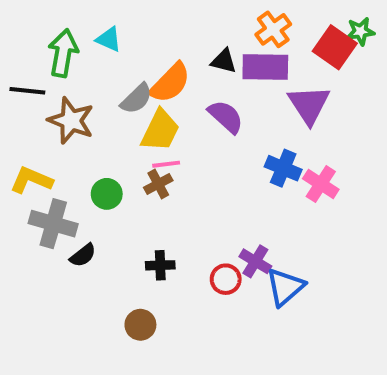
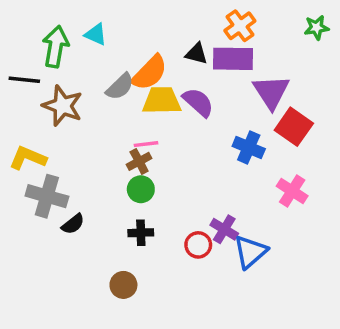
red square: (335, 47) -> (294, 127), moved
yellow trapezoid: (160, 130) -> (162, 101), moved, turned -117
pink cross: (321, 184) -> (292, 191), moved
green circle: (107, 194) -> (141, 189), moved

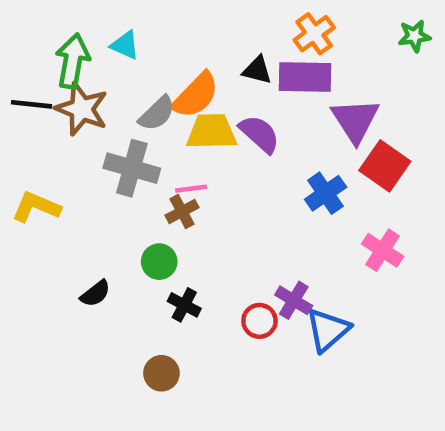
brown star: (63, 106) -> (82, 109), moved
blue cross: (249, 148) -> (326, 193), turned 32
green circle: (141, 189) -> (159, 262), moved
gray cross: (47, 196) -> (132, 168), moved
black cross: (141, 233) -> (184, 305), turned 30

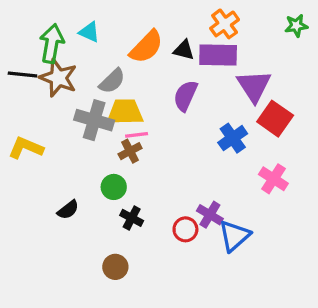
orange semicircle: (196, 95) -> (146, 47), moved
yellow trapezoid: (212, 132) -> (125, 112), moved
purple semicircle: (259, 134) -> (185, 96), turned -108

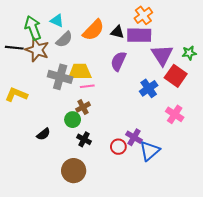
green star: (296, 26) -> (189, 53), moved
green arrow: (52, 44) -> (33, 28), turned -30
gray semicircle: (112, 81) -> (64, 39), moved
brown cross: (130, 151) -> (83, 107), moved
brown circle: (115, 267) -> (74, 171), size x1.5

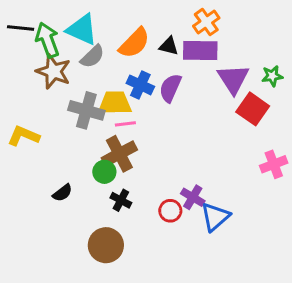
cyan triangle: (57, 21) -> (82, 30), size x1.6
black line: (14, 48) -> (21, 28), moved
blue cross: (149, 88) -> (140, 85), moved, turned -30
brown cross: (83, 107) -> (119, 154), size x1.6
pink cross: (175, 114) -> (274, 164), moved, turned 36

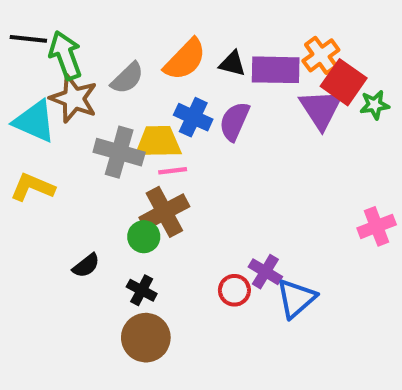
orange cross: (206, 22) -> (321, 55), moved
cyan triangle: (82, 30) -> (35, 121), moved
red square: (253, 109) -> (344, 82), moved
black cross: (121, 200) -> (142, 290), moved

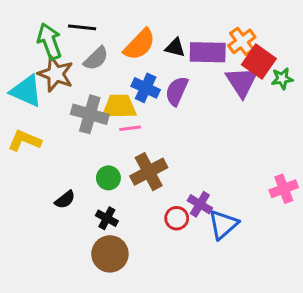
black line: (28, 39) -> (82, 27), moved
brown cross: (164, 212) -> (149, 172), moved
pink cross: (377, 226) -> (284, 189), moved

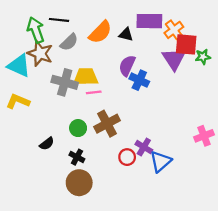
purple rectangle: (208, 52) -> (149, 21), moved
red square: (259, 62) -> (186, 44), turned -30
blue cross: (146, 88) -> (139, 80), moved

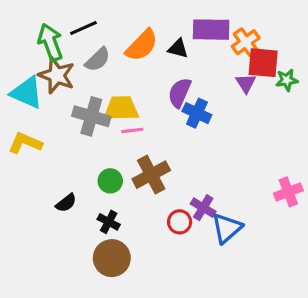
black line: (59, 20) -> (83, 28), turned -30
purple triangle: (174, 59) -> (246, 83), size x0.6

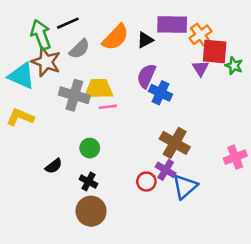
black triangle: (178, 48) -> (145, 40), turned -42
green star: (287, 80) -> (234, 66), turned 30
brown cross: (151, 175) -> (175, 143), moved, turned -32

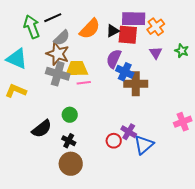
red square: (215, 51) -> (128, 35), moved
brown star: (46, 62) -> (58, 54), moved
brown cross: (175, 143) -> (136, 84), moved, turned -30
black semicircle: (54, 166) -> (42, 129), size x1.5

